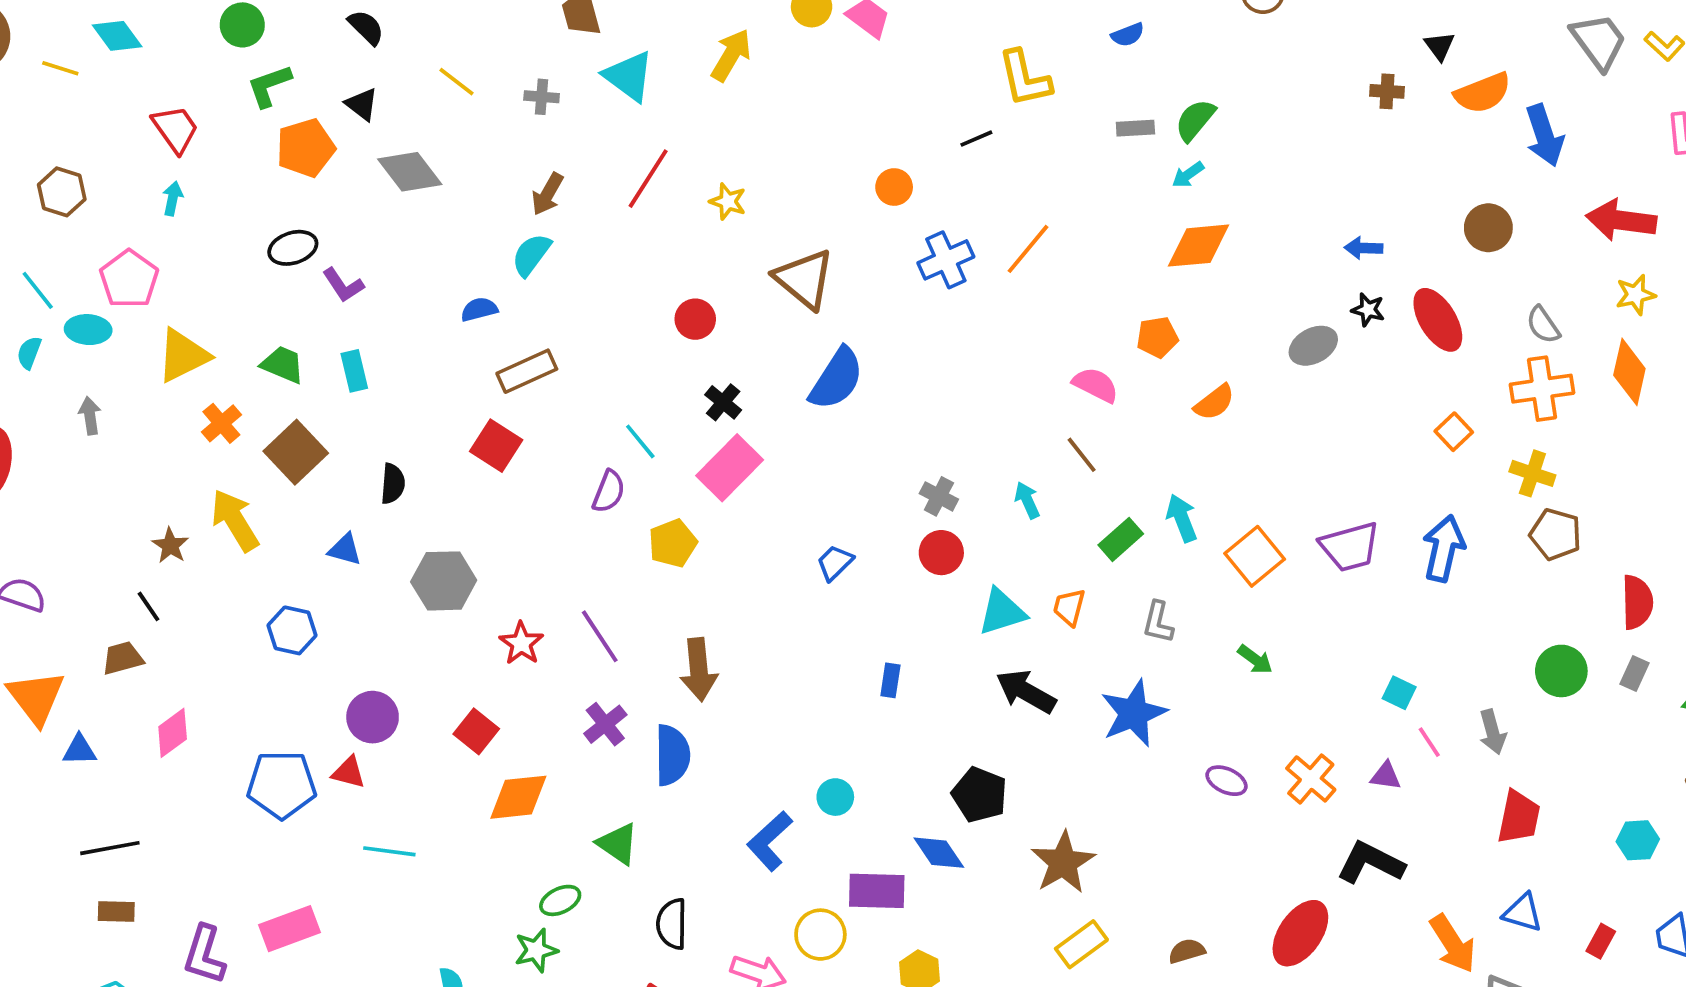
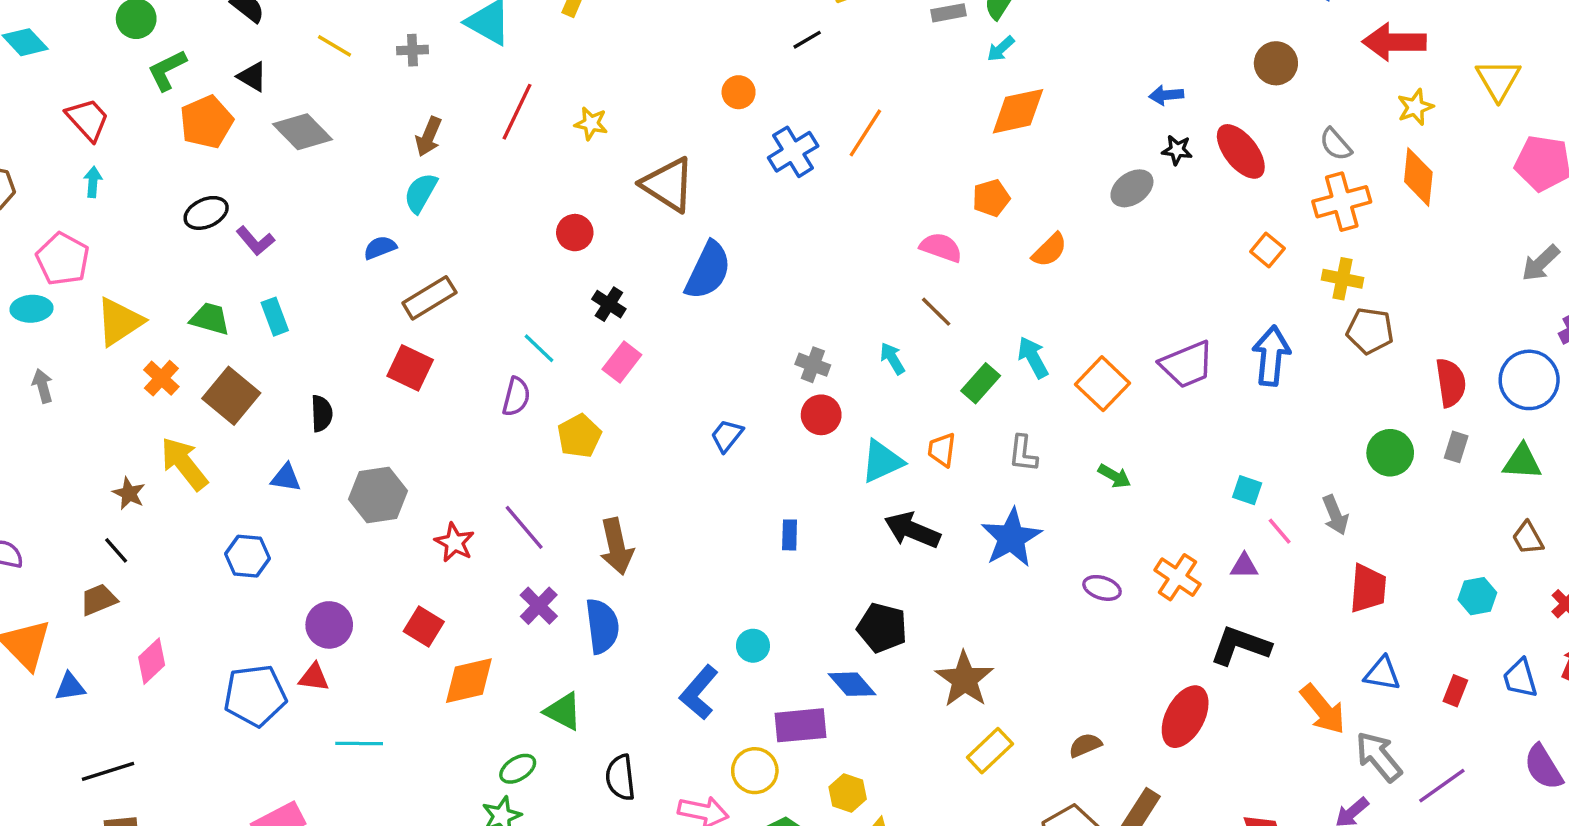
pink rectangle: (730, 468) -> (622, 362), size x0.7

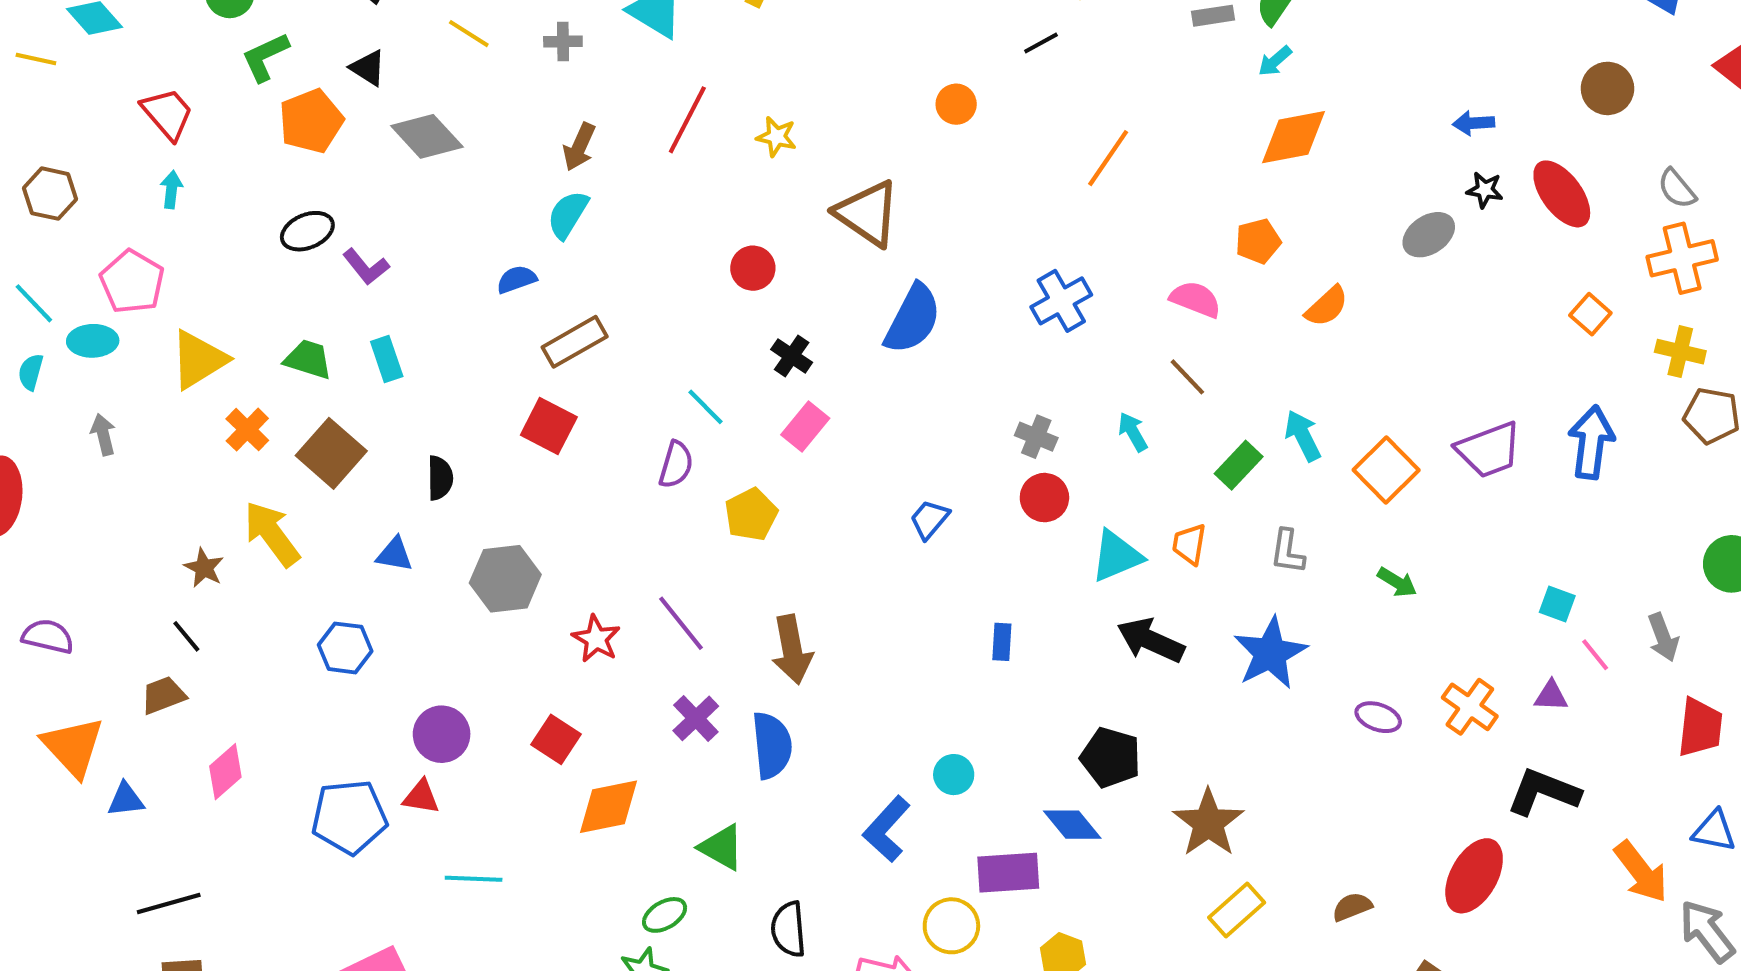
blue cross: (793, 152) -> (1061, 301), moved

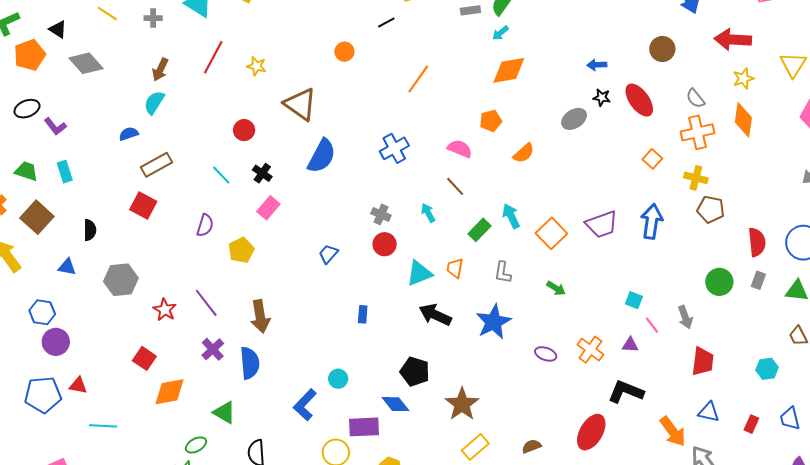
cyan line: (705, 407) -> (221, 175), moved
purple circle: (442, 734) -> (56, 342), moved

